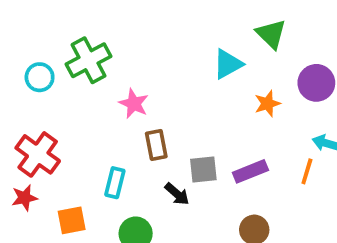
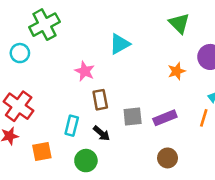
green cross: (89, 60) -> (44, 25), moved
cyan triangle: (228, 64) -> (120, 44), moved
black arrow: (177, 194) -> (101, 133), moved

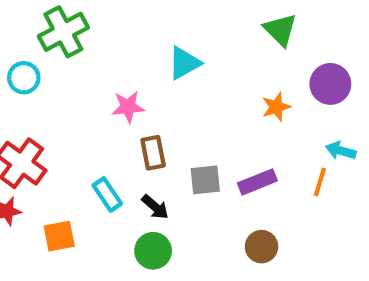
pink star: (85, 71) -> (128, 107), turned -30
cyan rectangle: (72, 126) -> (107, 194), turned -48
green circle: (86, 161) -> (153, 251), moved

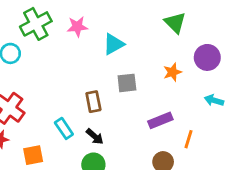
pink star: (128, 107) -> (77, 27), moved
gray square: (205, 180) -> (127, 83), moved
orange line: (320, 182) -> (189, 139), moved

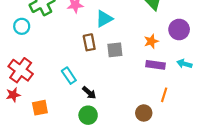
brown rectangle: (93, 102) -> (89, 42), moved
purple rectangle: (160, 120) -> (156, 65), moved, turned 30
cyan rectangle: (64, 128) -> (69, 76), moved

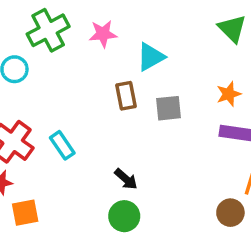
cyan rectangle: (69, 76) -> (62, 145), moved
orange square: (40, 108) -> (25, 213), moved
brown circle: (144, 113) -> (230, 213), moved

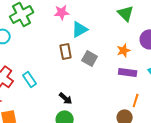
pink star: (103, 34) -> (62, 12), moved
gray square: (168, 108) -> (90, 58), turned 35

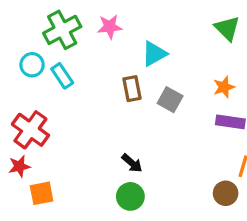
pink star: (62, 12) -> (110, 27), moved
cyan rectangle: (30, 79) -> (62, 76), moved

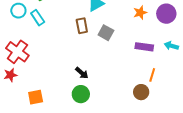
orange star: (224, 87) -> (140, 13), moved
orange square: (42, 193) -> (36, 97), moved

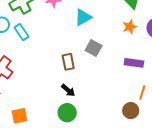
brown rectangle: (82, 26) -> (68, 62), moved

